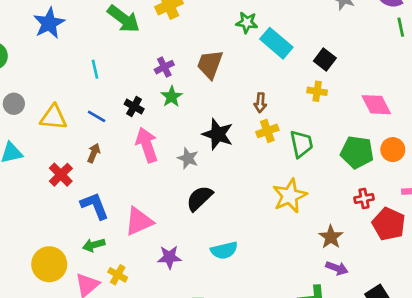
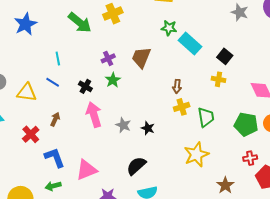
blue line: (97, 116) -> (53, 82), moved
black star: (218, 134) -> (148, 128), moved, size x0.6
black semicircle: (200, 198) -> (136, 166), moved

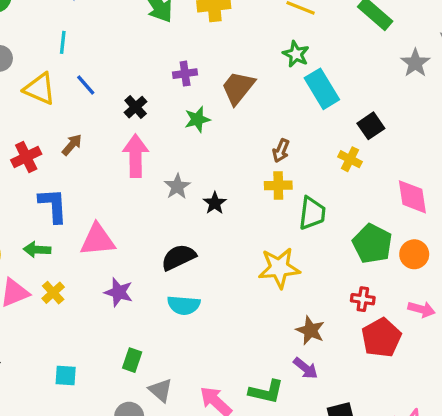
cyan line: (58, 58) -> (63, 42), moved
green star: (113, 80) -> (197, 119), moved
brown star: (225, 185) -> (310, 330), turned -30

